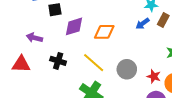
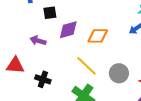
purple arrow: (34, 38) -> (38, 41), moved
black cross: (58, 61) -> (43, 79), moved

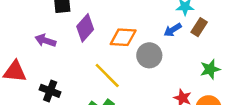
purple diamond: (68, 30) -> (85, 28), turned -35
gray circle: (119, 73) -> (149, 55), moved

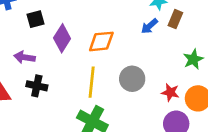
gray circle: (149, 55) -> (132, 79), moved
yellow line: (107, 76) -> (92, 82), turned 60
black cross: (50, 91) -> (37, 86), moved

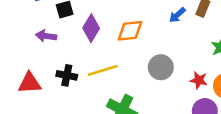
purple arrow: (24, 57) -> (46, 36), moved
yellow line: (92, 82) -> (103, 70), moved, turned 68

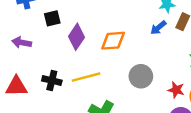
purple arrow: (46, 36) -> (22, 43), moved

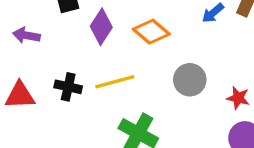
orange diamond: (113, 41) -> (151, 32), turned 45

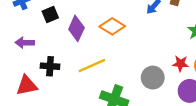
gray circle: (190, 80) -> (153, 78), moved
black cross: (68, 87) -> (50, 66), moved

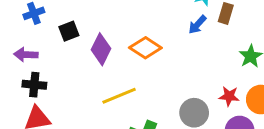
purple arrow: (25, 43) -> (26, 55), moved
black cross: (50, 66) -> (34, 85), moved

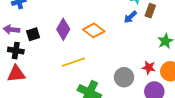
black square: (69, 31) -> (33, 34), moved

